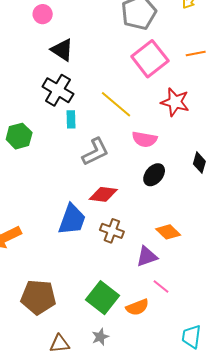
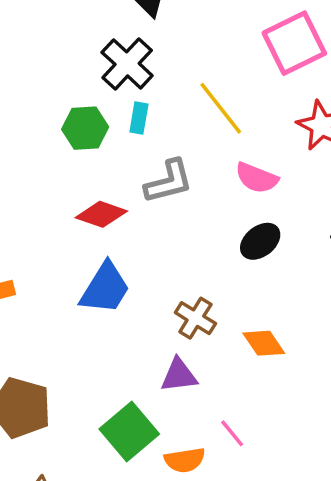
green hexagon: (19, 136) -> (85, 128), moved
red diamond: (103, 194) -> (101, 214), moved
brown cross: (112, 231) -> (195, 318), moved
purple triangle: (147, 256) -> (179, 375), moved

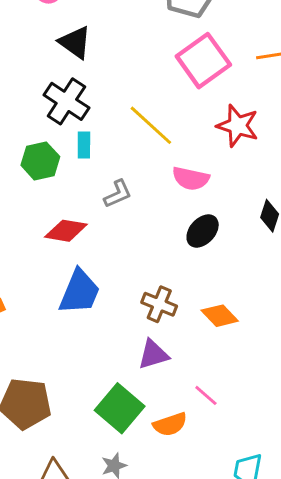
gray L-shape: (169, 182) -> (118, 194), size x0.7

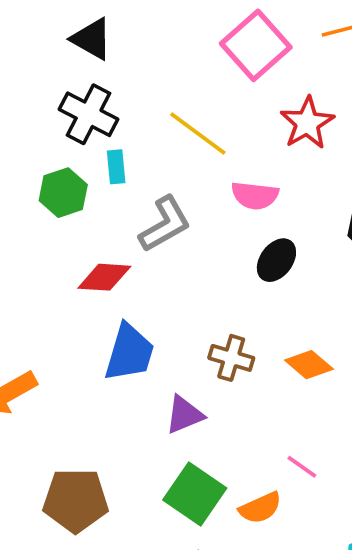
red star: (238, 126) -> (307, 123), turned 30
gray L-shape: (118, 194) -> (165, 224), size x1.5
purple triangle: (153, 354) -> (184, 415), moved

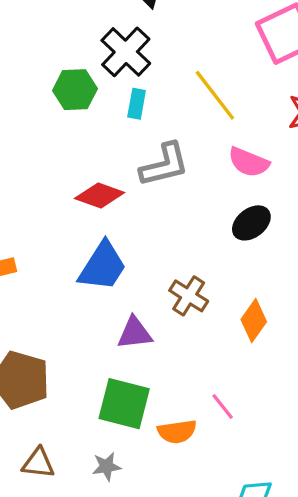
green hexagon: (63, 193) -> (75, 90), moved
orange diamond: (309, 365) -> (254, 321), turned 69
green square: (195, 494) -> (124, 404), turned -36

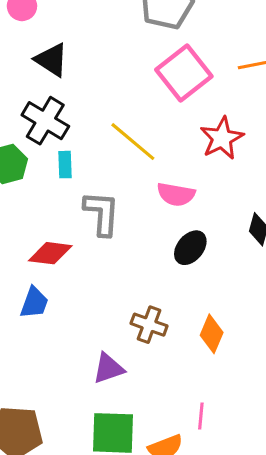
gray L-shape: (164, 165) -> (102, 213), turned -60
blue trapezoid: (103, 266) -> (34, 303), moved, size x0.7
pink line: (223, 406) -> (201, 416), turned 56

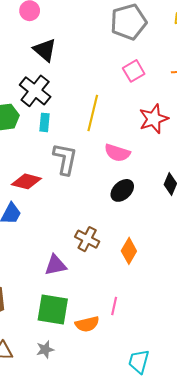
pink square: (184, 73) -> (134, 71), size x0.6
yellow line: (133, 142) -> (93, 113), turned 56

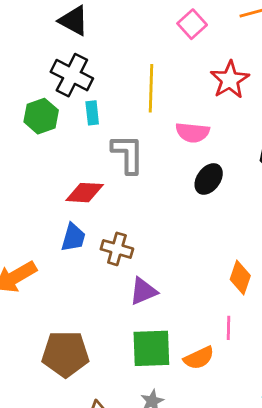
brown cross: (87, 239) -> (117, 249), moved
orange diamond: (129, 251) -> (240, 277), moved

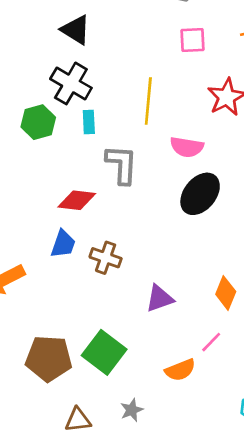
pink square: (192, 24) -> (192, 40), turned 36
black ellipse: (209, 179) -> (200, 194), size x1.4
purple triangle: (143, 291) -> (160, 298), moved
pink line: (228, 328) -> (211, 342), turned 40
green square: (151, 348) -> (104, 352), moved, turned 36

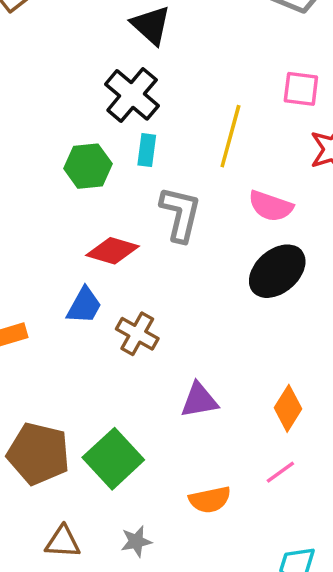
pink square: (192, 40) -> (301, 89), moved
green hexagon: (38, 122) -> (88, 166), moved
pink line: (211, 342) -> (280, 472), moved

